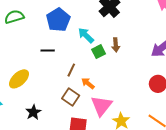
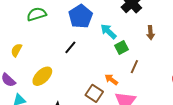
brown arrow: (116, 45) -> (150, 33), moved
black line: (48, 51) -> (70, 47), turned -48
brown line: (71, 70) -> (134, 67), moved

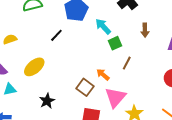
black line: (70, 47) -> (56, 35), moved
yellow semicircle: (16, 50) -> (10, 39), turned 40

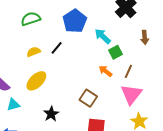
yellow semicircle: (10, 39) -> (34, 52), moved
orange arrow: (103, 74) -> (105, 71), moved
pink triangle: (115, 97) -> (131, 94), moved

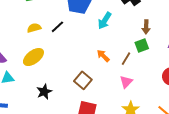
cyan arrow: (103, 36) -> (105, 21), turned -108
green square: (116, 52) -> (142, 45), moved
pink triangle: (131, 94) -> (126, 82), size x0.6

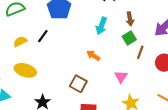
cyan arrow: (105, 21) -> (101, 26), moved
yellow ellipse: (33, 57) -> (25, 70), turned 65
brown line: (126, 59) -> (140, 52), moved

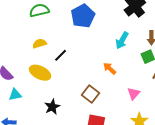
black line: (43, 36) -> (61, 55), moved

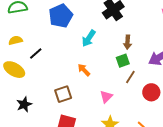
cyan arrow: (122, 40) -> (89, 38), moved
brown square: (90, 94) -> (63, 94), turned 30

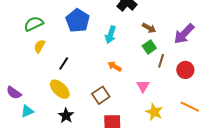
yellow semicircle: (16, 40) -> (39, 46), moved, turned -32
brown arrow: (128, 42) -> (149, 28), turned -48
yellow ellipse: (14, 70) -> (60, 89), moved, turned 30

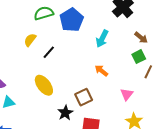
green semicircle: (34, 24) -> (44, 13), moved
black line: (64, 63) -> (49, 52), moved
black star: (66, 116) -> (65, 113), moved

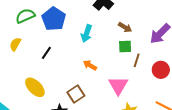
black line: (49, 52) -> (46, 53), moved
green square: (139, 57) -> (125, 46), turned 32
pink triangle: (127, 94) -> (118, 85), size x1.5

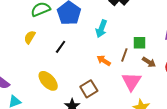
brown arrow: (125, 27) -> (149, 62), moved
brown line: (137, 60) -> (124, 55), moved

